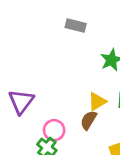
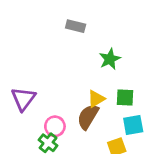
brown semicircle: (88, 120) -> (88, 117), size x1.4

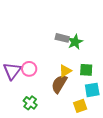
gray rectangle: (76, 26) -> (62, 38), moved
pink circle: (55, 126) -> (29, 69), moved

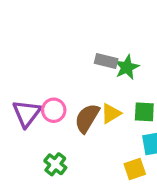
brown semicircle: (59, 84) -> (87, 118), moved

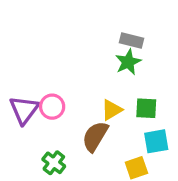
gray rectangle: (106, 61) -> (131, 41), moved
brown semicircle: (87, 118) -> (95, 136), moved

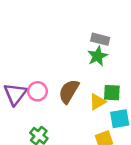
yellow triangle: (112, 110) -> (98, 102), moved
brown semicircle: (95, 136) -> (69, 91), moved

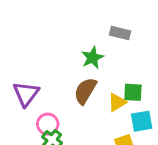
green star: (98, 56) -> (93, 58), moved
pink circle: (37, 91) -> (48, 124), moved

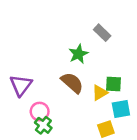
gray rectangle: (120, 33) -> (102, 33), turned 30
brown semicircle: (85, 91) -> (72, 83), turned 100

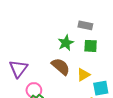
gray rectangle: (102, 33) -> (85, 25), turned -32
green square: (113, 84) -> (91, 46), moved

